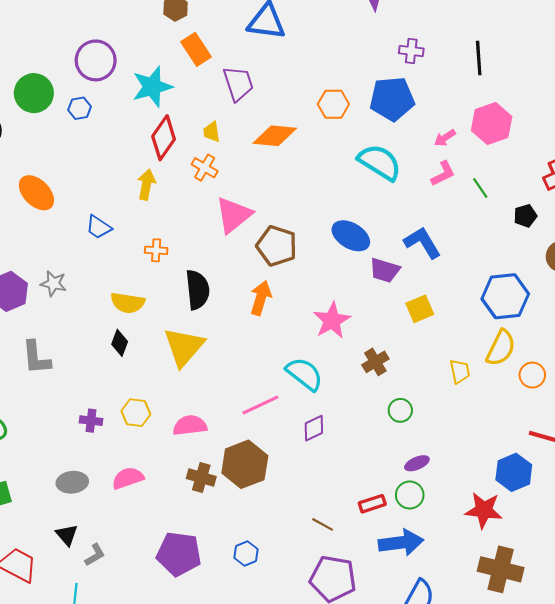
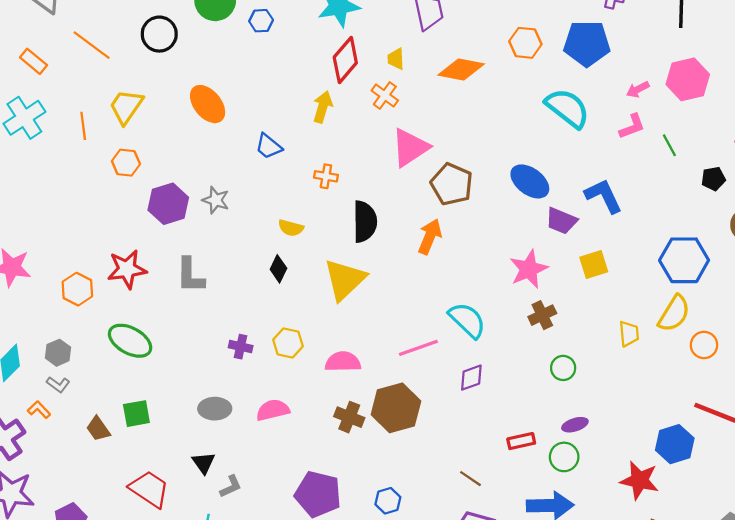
yellow semicircle: (128, 303) -> (291, 228), size x0.7
pink star: (332, 320) -> (529, 269), moved
red rectangle: (372, 504) -> (521, 441), moved

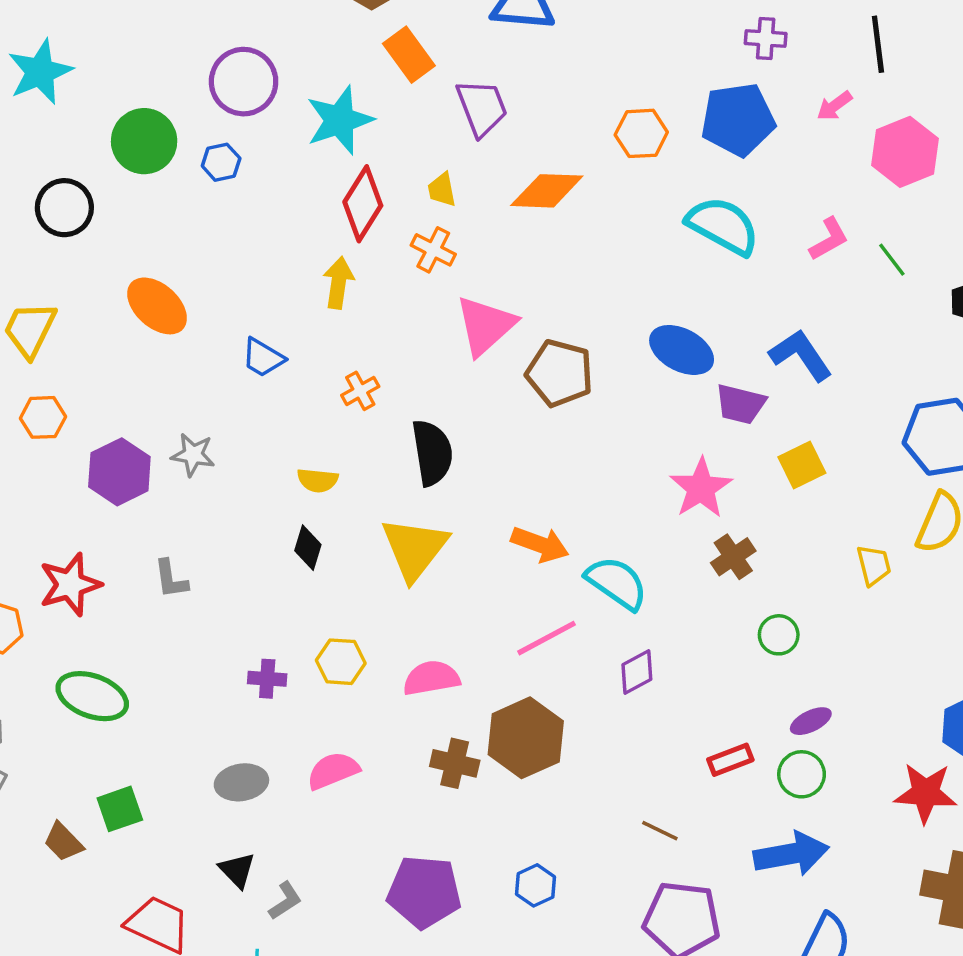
pink arrow: (638, 89) -> (834, 106), moved
orange cross: (326, 176) -> (360, 391), turned -30
orange arrow: (430, 237) -> (540, 544), moved, turned 96
gray L-shape: (190, 275) -> (171, 579), size x0.7

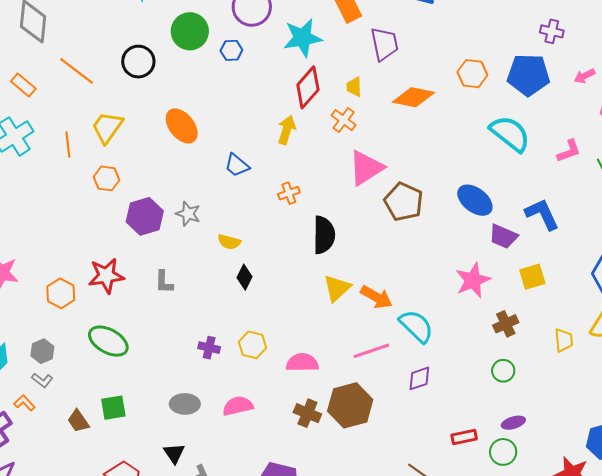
yellow semicircle: (318, 480) -> (229, 242), moved
yellow triangle: (415, 549) -> (337, 288), moved, size x0.7
brown cross: (733, 557) -> (506, 324), moved

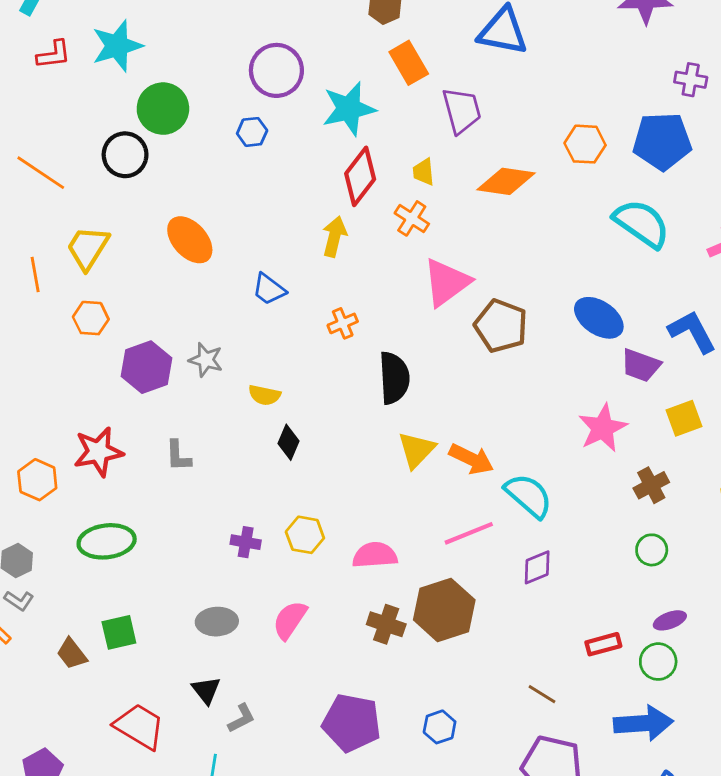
green circle: (190, 31) -> (163, 109), moved
green ellipse: (108, 341) -> (107, 541), turned -33
pink semicircle: (238, 406) -> (290, 620), turned -40

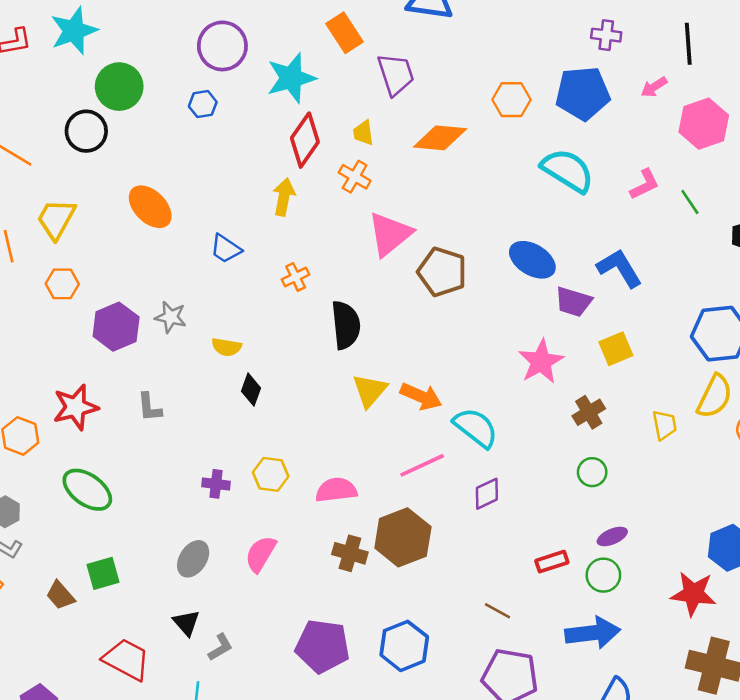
green ellipse: (107, 541) -> (87, 490), turned 45
gray ellipse: (217, 622) -> (193, 559), turned -51
blue hexagon: (440, 727) -> (404, 646), size x1.6

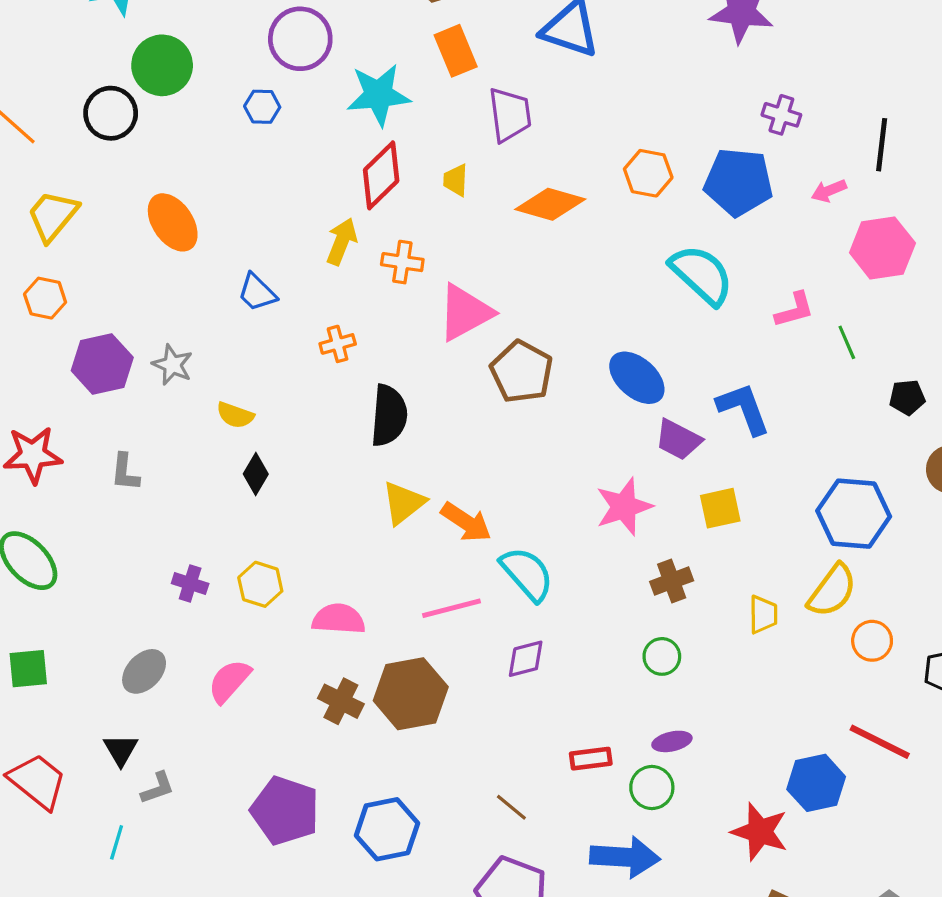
orange cross: (355, 177) -> (402, 262), moved, turned -32

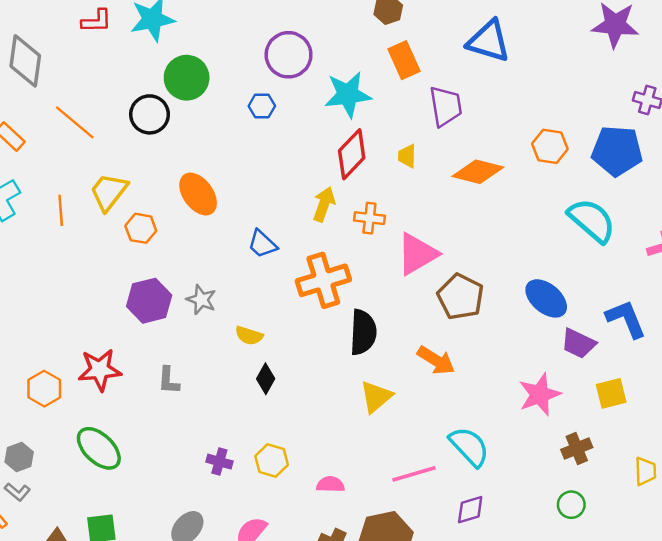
orange hexagon: (45, 298) -> (141, 228), moved
orange cross: (338, 344) -> (323, 280), size x2.0
orange arrow: (466, 522) -> (436, 360), moved
pink semicircle: (339, 619) -> (330, 484), size x0.7

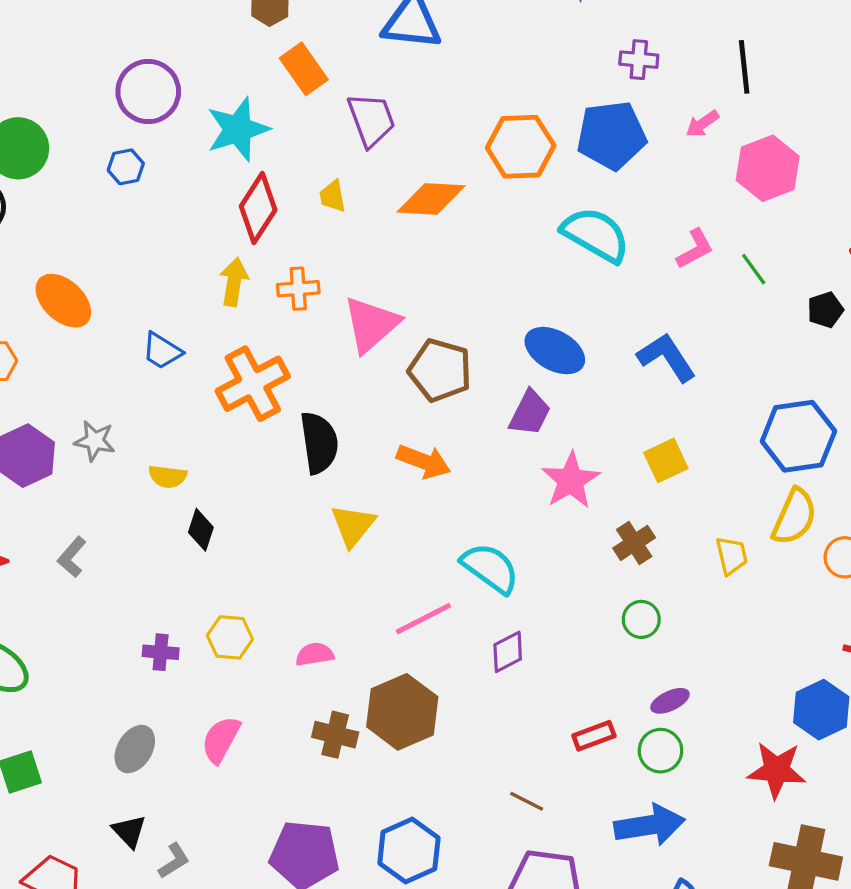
orange hexagon: (550, 146) -> (521, 147), size x1.4
purple trapezoid: (578, 343) -> (530, 413), moved, turned -78
gray L-shape: (169, 380) -> (72, 557), turned 48

